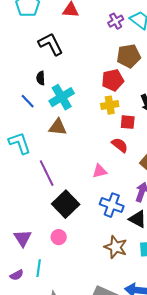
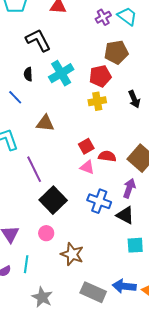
cyan cross: (62, 97) -> (61, 73), moved
red square: (128, 122) -> (86, 146), moved, turned -35
red semicircle: (120, 145) -> (107, 156), moved, turned -30
pink triangle: (100, 171) -> (87, 167), turned 35
brown star: (116, 247) -> (72, 254), moved

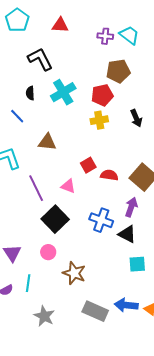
purple cross: (103, 17) -> (105, 36), turned 35
pink triangle: (87, 167) -> (68, 186), moved

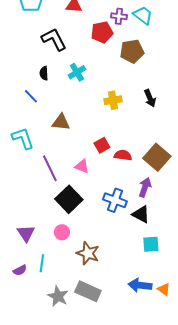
cyan cross: (63, 92) -> (77, 72), size x0.7
red pentagon: (102, 95) -> (102, 32), moved
gray rectangle: (95, 311) -> (88, 291), moved

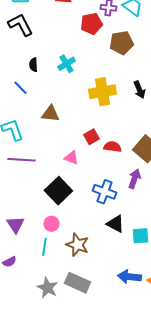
black L-shape: (54, 39) -> (20, 25), moved
yellow cross: (113, 100) -> (102, 92), size x1.5
purple line: (50, 168) -> (21, 160), moved, turned -60
black triangle: (141, 214) -> (115, 224), moved
cyan line: (42, 263) -> (44, 247), moved

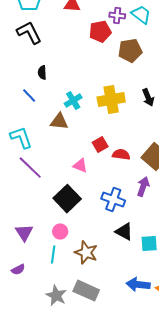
cyan cross: (66, 64) -> (73, 101), moved
purple line: (21, 160) -> (30, 168), turned 40

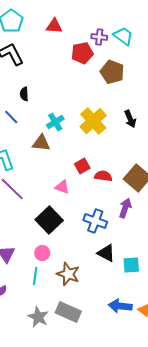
brown pentagon: (130, 51) -> (112, 72), turned 30
yellow cross: (111, 100) -> (93, 121), turned -32

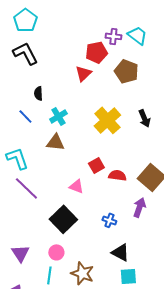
red triangle: (54, 26) -> (83, 73), moved, turned -48
cyan cross: (55, 122) -> (58, 116), moved
blue cross: (95, 221) -> (109, 220), size x0.6
cyan square: (131, 265) -> (128, 276), moved

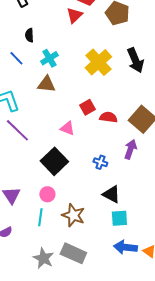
black arrow: (144, 118) -> (135, 60), size x1.4

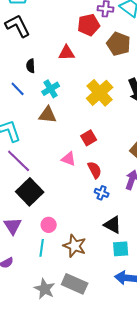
red triangle: (74, 15) -> (67, 53), moved, turned 42
red semicircle: (108, 117) -> (95, 170), moved, turned 54
black square: (54, 161) -> (30, 192), moved

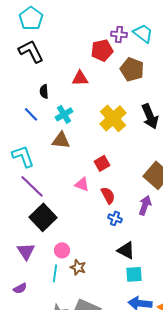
brown star: (75, 246) -> (78, 267), moved, size x0.7

